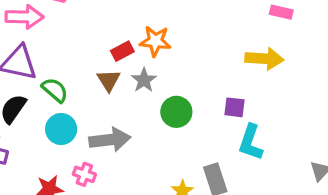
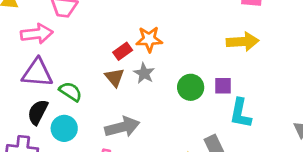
green circle: (176, 112) -> (191, 87), moved
cyan circle: (61, 129) -> (64, 128), moved

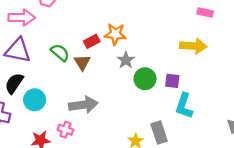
gray star: (144, 73) -> (126, 60), moved
green semicircle: (71, 92) -> (60, 53), moved

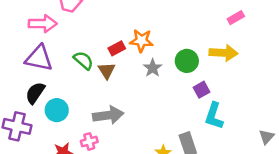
pink rectangle: (205, 13) -> (236, 18), turned -42
green circle: (145, 79) -> (187, 61), moved
purple square: (172, 81) -> (202, 90), turned -35
pink cross: (65, 130) -> (89, 141), turned -35

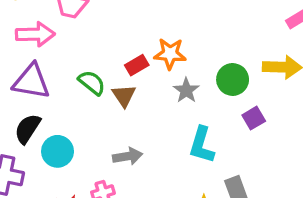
gray arrow: (108, 115) -> (128, 156), size x0.7
cyan L-shape: (214, 116) -> (202, 145), moved

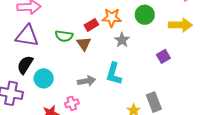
green circle: (233, 79) -> (145, 15), moved
green semicircle: (92, 83) -> (64, 36), turned 150
cyan L-shape: (202, 145) -> (114, 74), moved

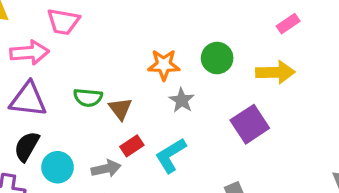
red rectangle: (91, 25) -> (132, 146), moved
purple square: (163, 56) -> (250, 124), size x1.6
cyan L-shape: (114, 74) -> (171, 155), turned 45
gray arrow: (87, 81) -> (106, 169), moved

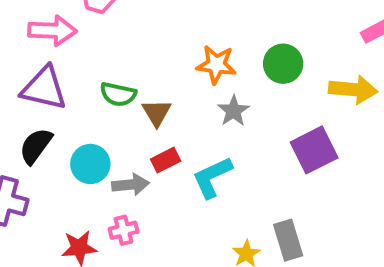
cyan circle: (58, 167) -> (90, 164), moved

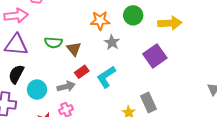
cyan circle: (90, 164) -> (37, 90), moved

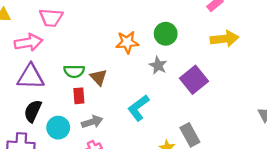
yellow arrow: (170, 23) -> (224, 39), moved
gray star: (112, 42) -> (158, 65), moved
red rectangle: (82, 72) -> (79, 96), moved, turned -56

